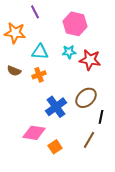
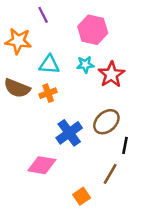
red star: (90, 60) -> (111, 75), turned 30
brown semicircle: (14, 71) -> (17, 88), size x1.5
orange square: (55, 147) -> (82, 196), moved

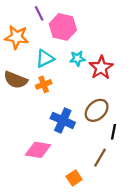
pink hexagon: (93, 30) -> (63, 27), moved
cyan triangle: (49, 65) -> (45, 59), turned -30
blue cross: (69, 133) -> (63, 120), turned -30

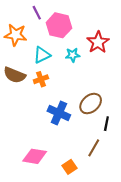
red star: (101, 68) -> (98, 42), moved
pink diamond: (38, 150) -> (35, 156), moved

